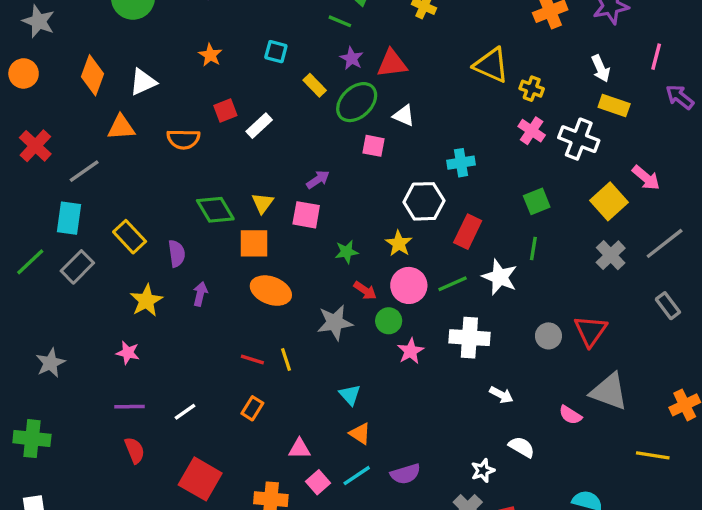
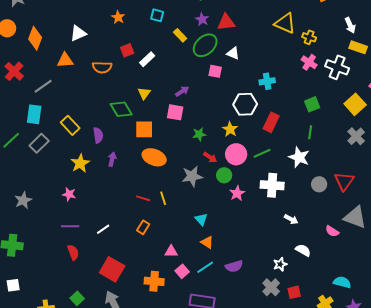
orange diamond: (93, 75) -> (35, 38), moved
yellow triangle: (262, 203) -> (144, 93), moved
white star: (500, 277) -> (299, 157), moved

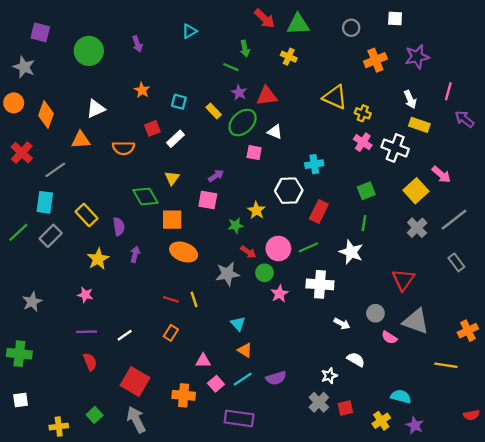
cyan square: (157, 15) -> (179, 102), moved
yellow star: (230, 129) -> (256, 210), moved
gray circle: (319, 184) -> (375, 313), moved

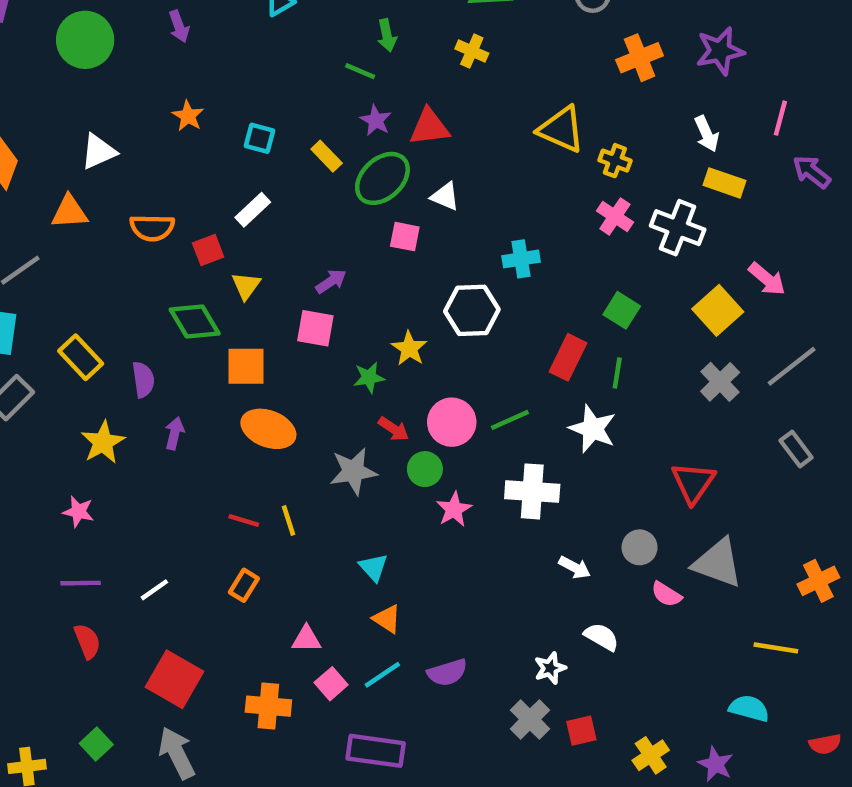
red square: (152, 128) -> (208, 250), moved
green square: (366, 191) -> (622, 310), turned -36
red rectangle: (319, 212) -> (568, 357), moved
cyan semicircle: (401, 396) -> (749, 708), moved

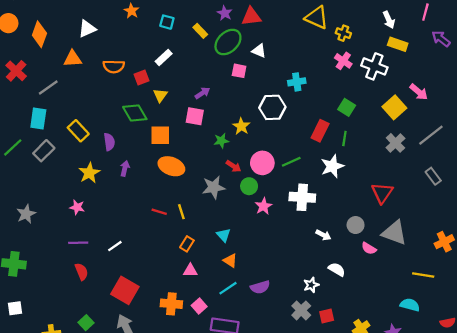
white star: (593, 429) -> (332, 166), turned 30
orange rectangle: (244, 585) -> (187, 244), moved
pink square: (331, 684) -> (199, 306), moved

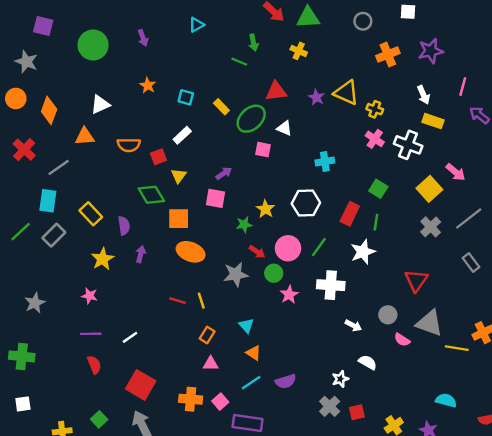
purple star: (225, 13) -> (317, 97), moved
white hexagon: (272, 107) -> (306, 203), moved
green line: (291, 162) -> (319, 247), turned -30
yellow line: (423, 275) -> (457, 348), moved

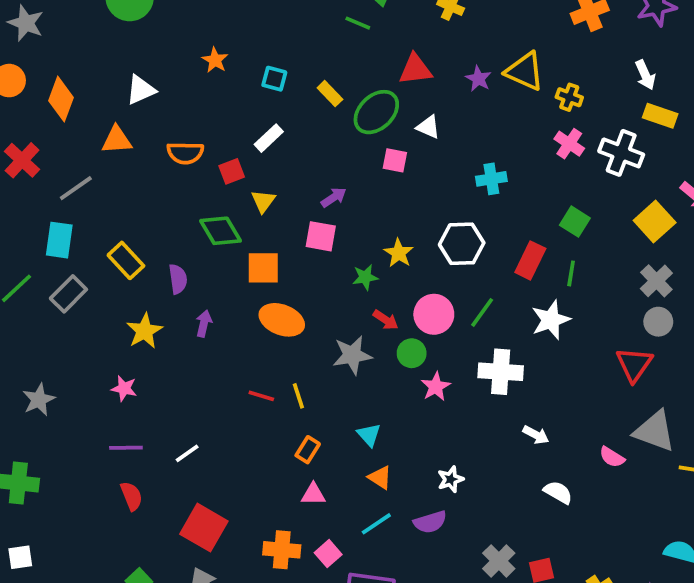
gray circle: (388, 315) -> (658, 322), moved
white star: (340, 379) -> (451, 479), moved

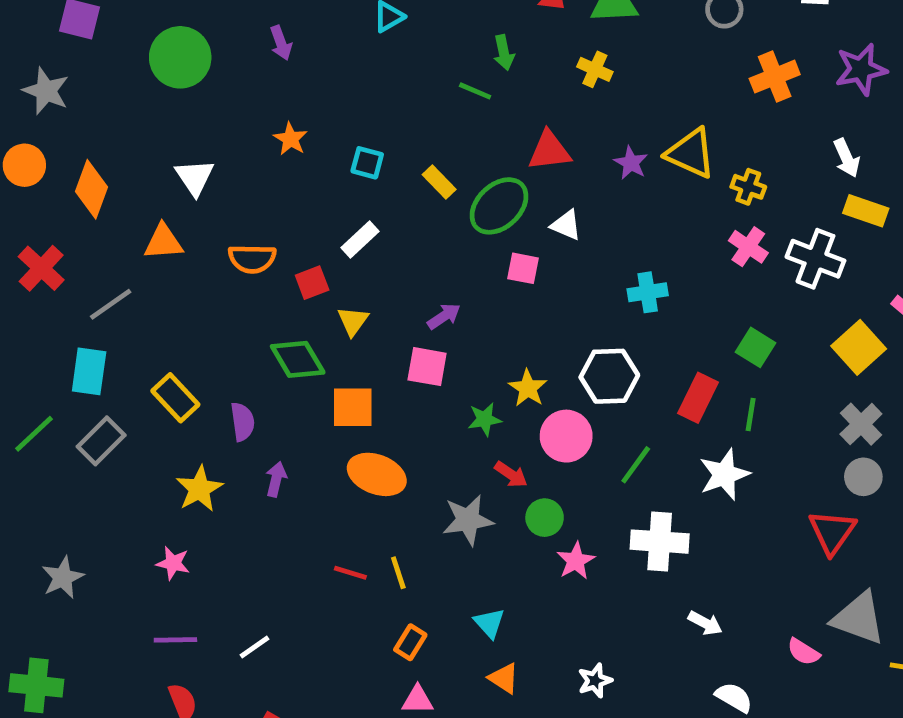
white triangle: (141, 90) -> (195, 177), turned -40
pink circle: (434, 314) -> (566, 436), moved

